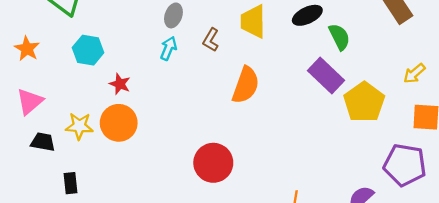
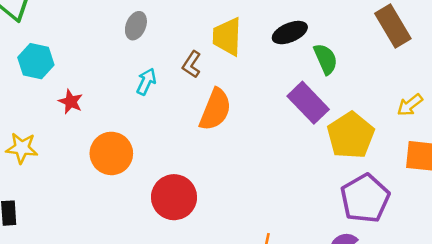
brown L-shape: (211, 40) -> (192, 64), moved
cyan arrow: (169, 48) -> (146, 82), moved
orange circle: (119, 123) -> (111, 153), moved
purple pentagon: (405, 165) -> (365, 198), moved, turned 30

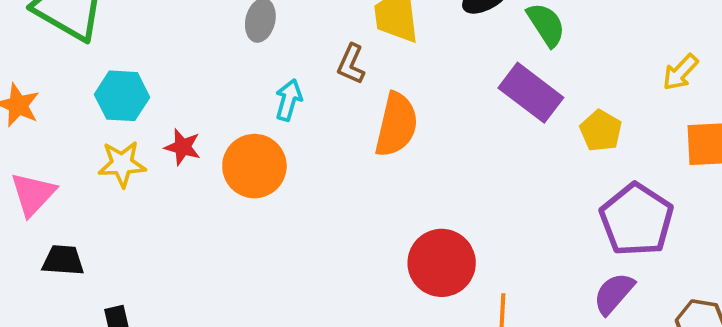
yellow pentagon: (351, 135) -> (601, 131), size x0.6
yellow star: (22, 148) -> (122, 164), moved
orange circle: (111, 153) -> (254, 166), moved
red circle: (174, 197) -> (442, 263), moved

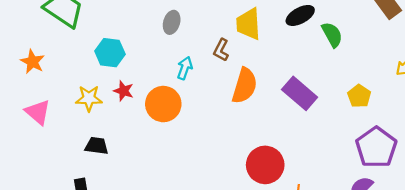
purple rectangle: (531, 93) -> (300, 93), moved
cyan hexagon: (122, 96) -> (110, 53), moved
pink triangle: (33, 194) -> (38, 112), turned -36
black trapezoid: (63, 260) -> (97, 146), moved

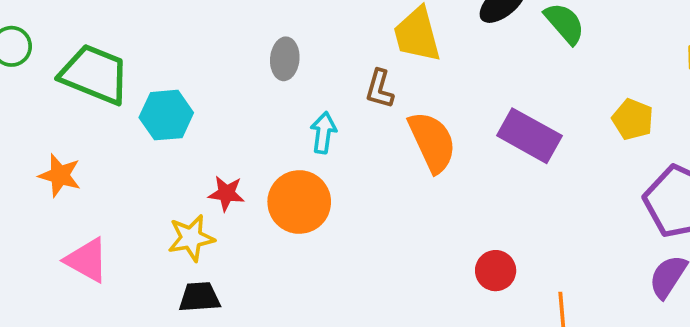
cyan hexagon: (110, 53) -> (166, 115), moved
orange semicircle: (245, 86) -> (432, 142), turned -30
yellow star: (89, 98) -> (191, 238), moved
red circle: (265, 165) -> (496, 271), size x0.6

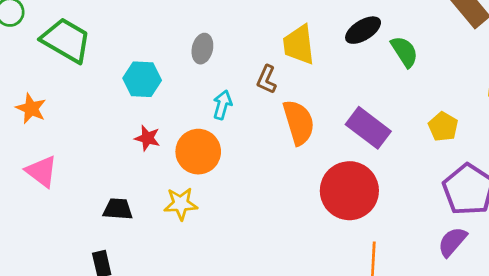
cyan hexagon: (166, 115) -> (142, 79), moved
yellow star: (191, 238) -> (181, 204), moved
red circle: (496, 271) -> (349, 191), moved, size x2.0

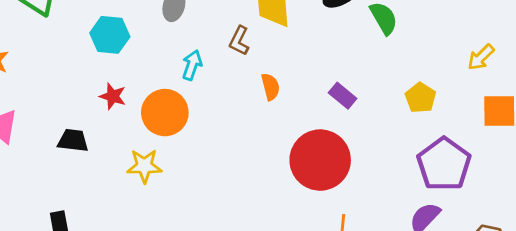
orange semicircle: (299, 122) -> (271, 87), size x0.6
purple rectangle: (368, 128) -> (343, 96), size x0.6
black trapezoid: (118, 209) -> (73, 140), moved

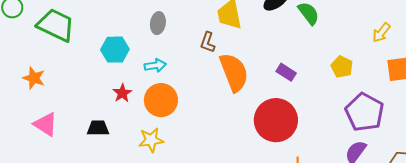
cyan arrow: (192, 65) -> (155, 65), moved, turned 70
orange semicircle: (271, 87) -> (234, 72), size x2.0
red star: (113, 96) -> (122, 93), turned 30

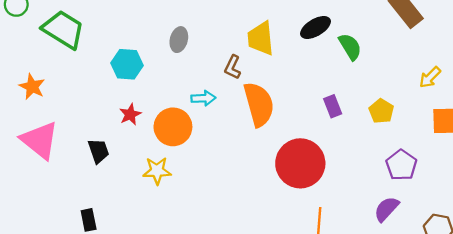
cyan arrow: (155, 65) -> (203, 98), moved
purple rectangle: (286, 72) -> (333, 106), moved, turned 30
purple pentagon: (365, 112) -> (401, 165), size x0.7
pink triangle: (46, 124) -> (40, 140), size x1.4
black trapezoid: (98, 128) -> (98, 151), turned 65

